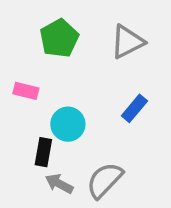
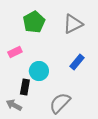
pink rectangle: (26, 91) -> (15, 52), turned -40
gray arrow: (59, 184) -> (14, 105), moved

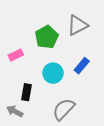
green pentagon: (34, 22) -> (47, 37), moved
cyan circle: (39, 71) -> (53, 73), moved

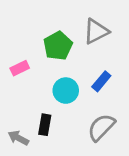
black rectangle: (26, 92) -> (45, 125), moved
gray semicircle: (64, 109) -> (101, 127), moved

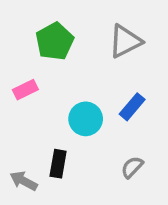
green pentagon: (58, 46) -> (55, 41), moved
gray semicircle: (101, 127) -> (132, 167), size x0.6

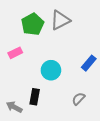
gray triangle: (125, 41) -> (60, 20), moved
blue rectangle: (132, 107) -> (89, 63), moved

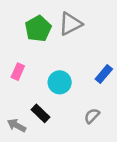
pink rectangle: (15, 53) -> (18, 72), moved, turned -40
black rectangle: (35, 97) -> (41, 113), turned -56

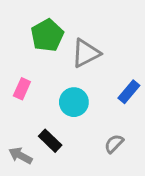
gray triangle: (70, 24) -> (86, 53), moved

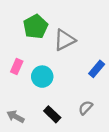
cyan circle: (74, 102) -> (42, 77), moved
black rectangle: (50, 141) -> (52, 114), moved

